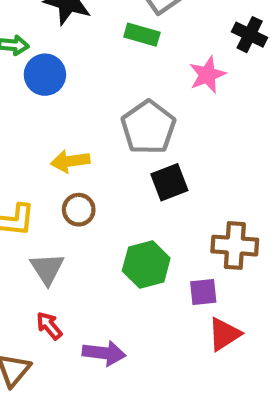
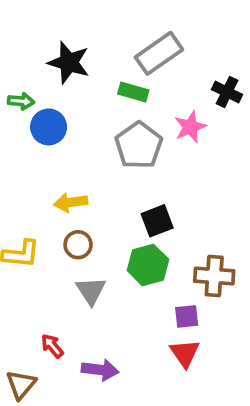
gray pentagon: (148, 127) -> (139, 145), moved
green hexagon: (146, 264) -> (148, 265), moved
gray triangle: (47, 269) -> (91, 291), moved
red triangle: (224, 334) -> (185, 353), moved, turned -32

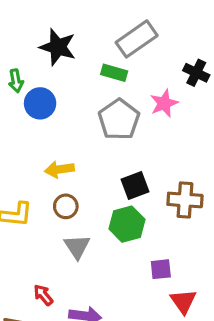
green arrow: (21, 101) -> (16, 81), turned 75
brown cross: (214, 276) -> (185, 200), moved
red triangle: (185, 353) -> (183, 301), moved

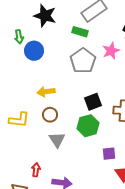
red arrow: (43, 295) -> (36, 170), turned 48

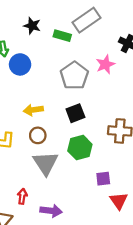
black star: (45, 16) -> (32, 26), size x0.7
green rectangle: (80, 32) -> (62, 36), moved
black square: (93, 102) -> (75, 113), moved
gray triangle: (57, 140) -> (46, 163), size x1.4

